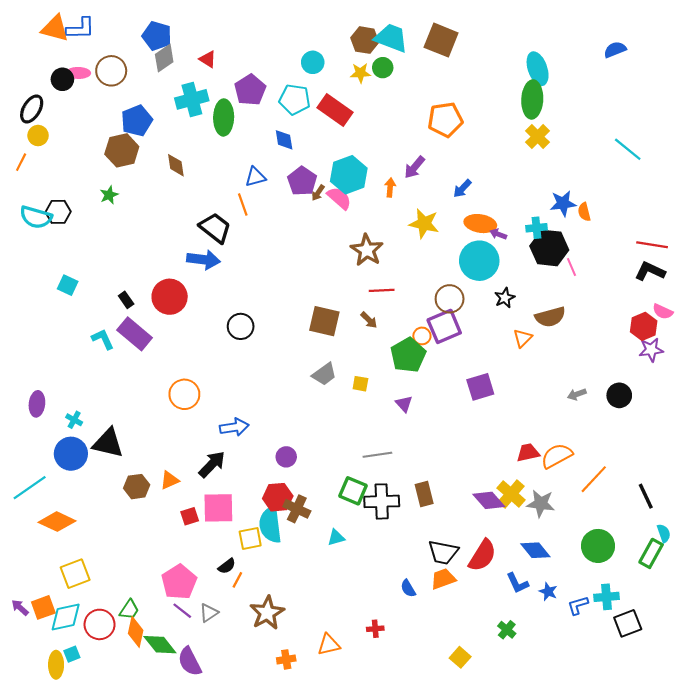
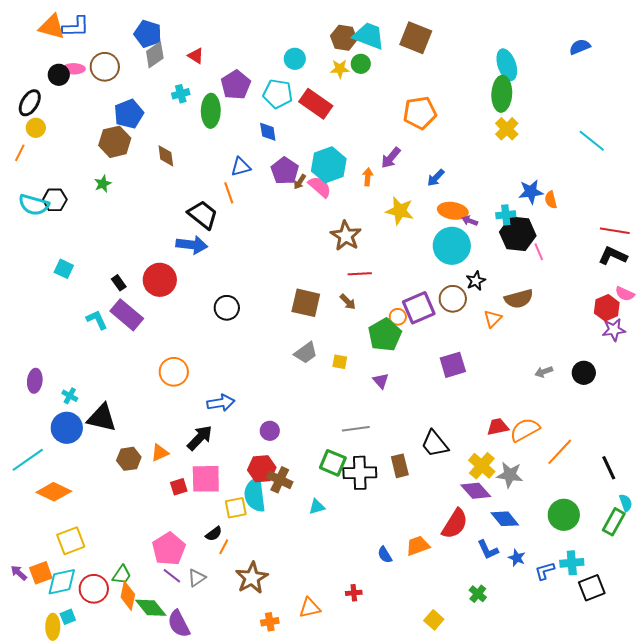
cyan cross: (192, 99) -> (181, 94), size x0.6
brown circle: (450, 299) -> (453, 299), moved
purple diamond: (489, 500) -> (476, 491), moved
black trapezoid: (443, 552) -> (435, 444), moved, turned 40

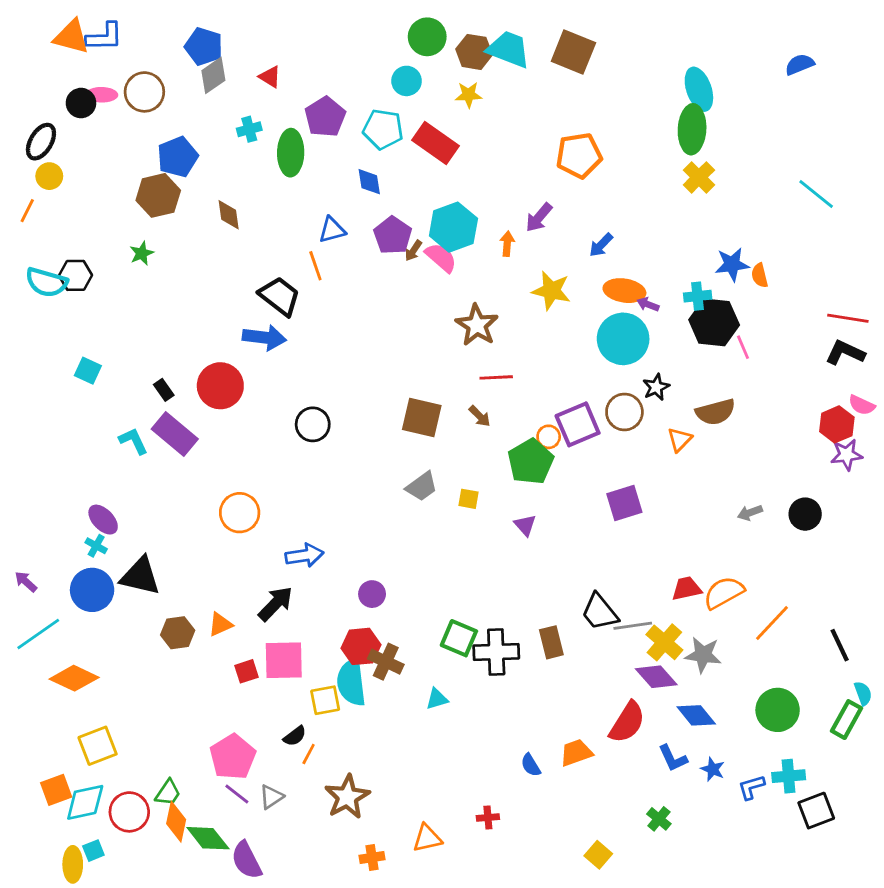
green circle: (361, 64) -> (427, 37), moved, size x1.4
purple ellipse: (35, 381) -> (103, 520), moved, turned -50
gray line: (356, 429) -> (633, 626), moved
purple arrow: (19, 573) -> (26, 582), moved

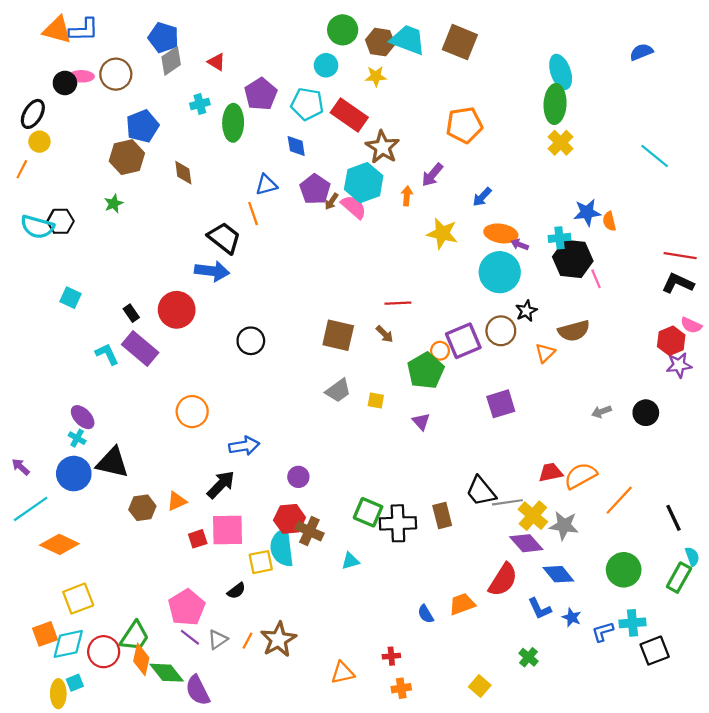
brown star: (477, 325) -> (382, 147), moved
orange line: (309, 754) -> (247, 641), moved
green trapezoid: (168, 793) -> (135, 636), size x1.4
orange cross: (372, 857) -> (401, 688), moved

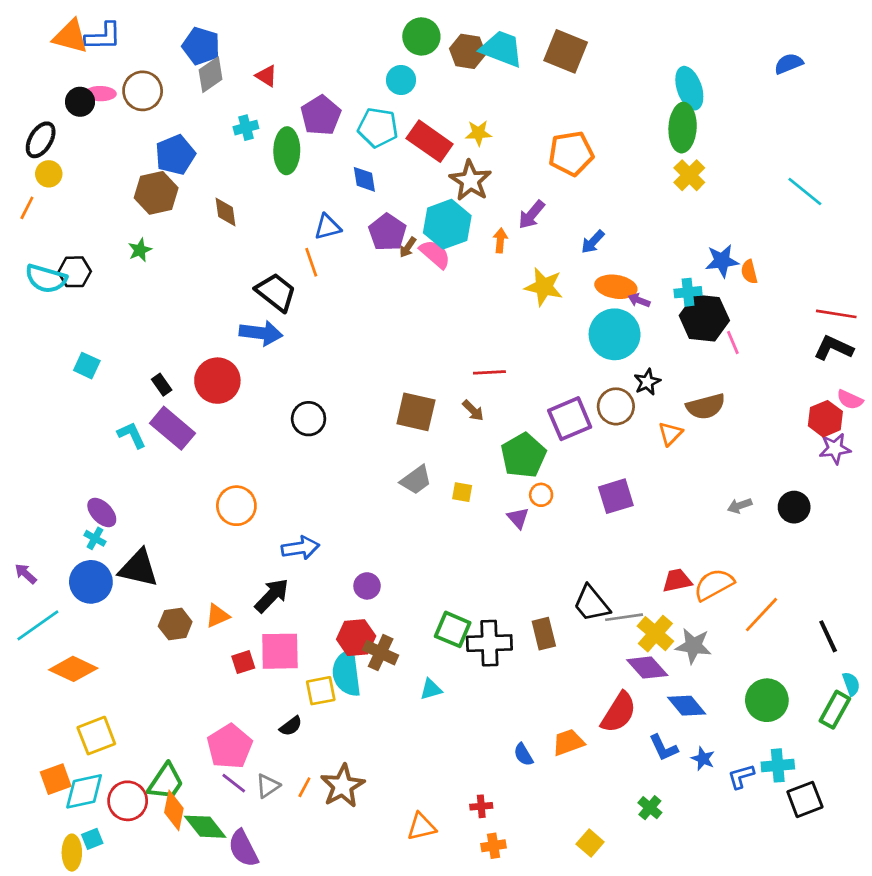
yellow star: (376, 76) -> (479, 133), moved
orange circle: (440, 351) -> (541, 495), moved

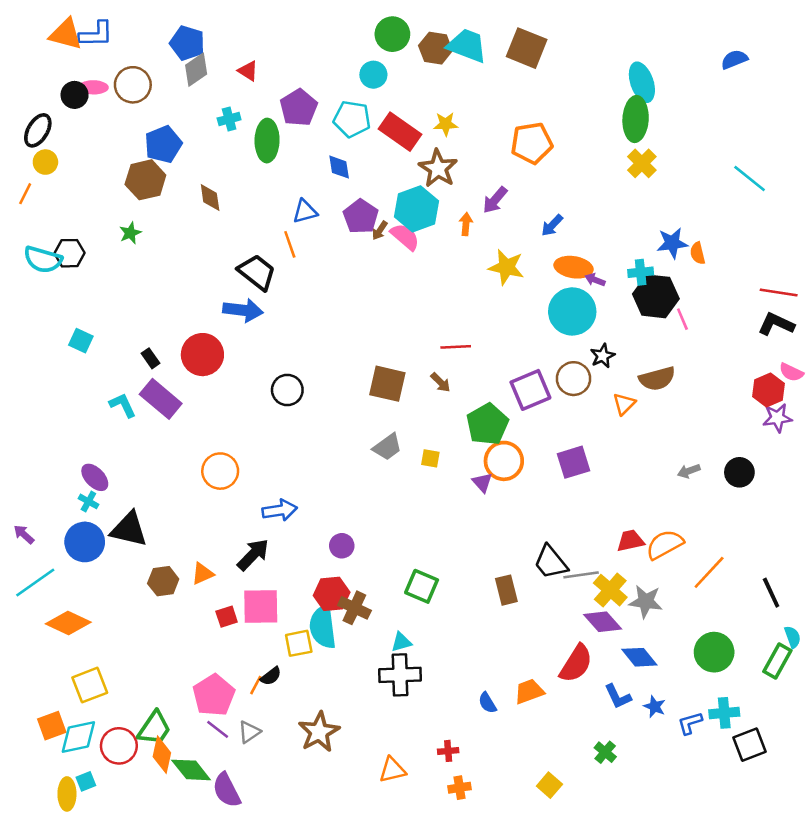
orange circle: (541, 495) -> (504, 461), size x1.8
black cross: (489, 643) -> (400, 675), moved
orange line: (304, 787) -> (256, 685), moved

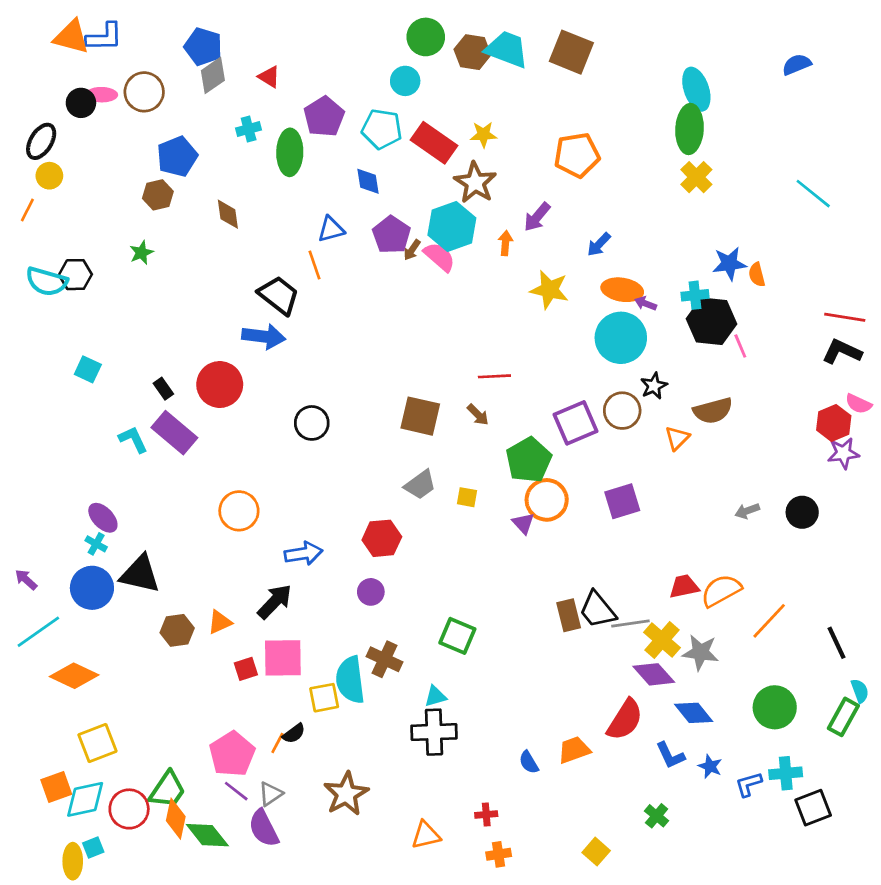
brown hexagon: (145, 180) -> (158, 195), size x0.7
brown rectangle: (506, 590) -> (569, 615), moved
red hexagon: (332, 594) -> (382, 538), moved
purple semicircle: (227, 790) -> (264, 828), moved

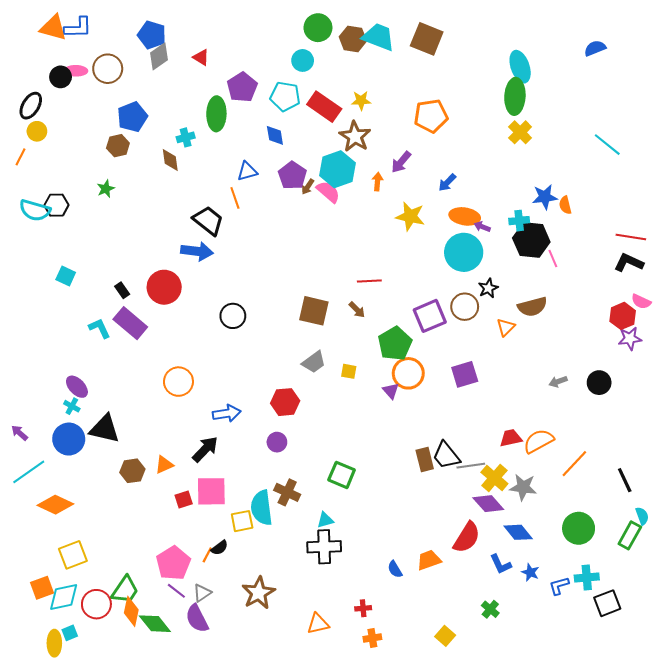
cyan cross: (249, 129) -> (186, 137), moved

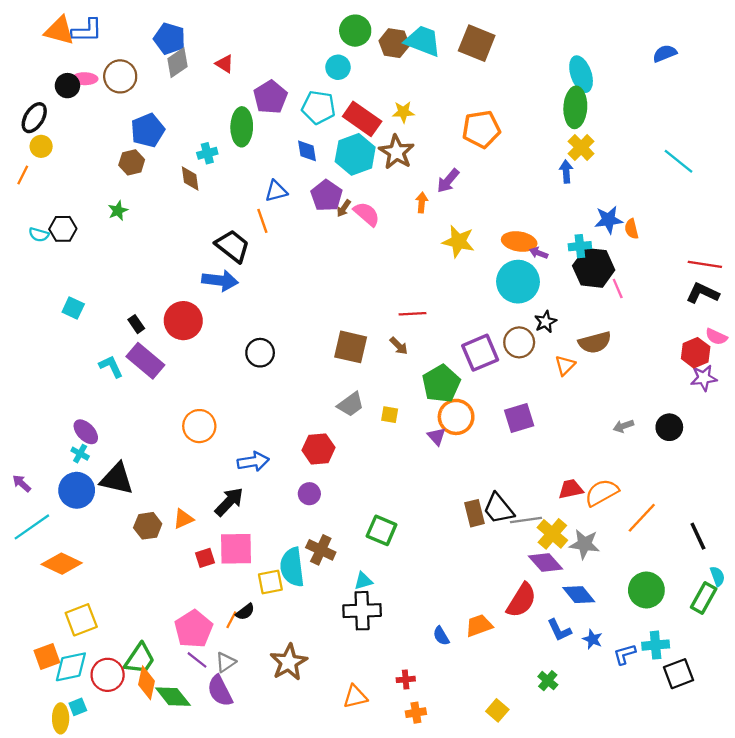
cyan hexagon: (337, 169) -> (355, 154), moved
blue arrow: (447, 183) -> (566, 172), moved, turned 132
cyan semicircle: (35, 210) -> (39, 235), size x0.6

